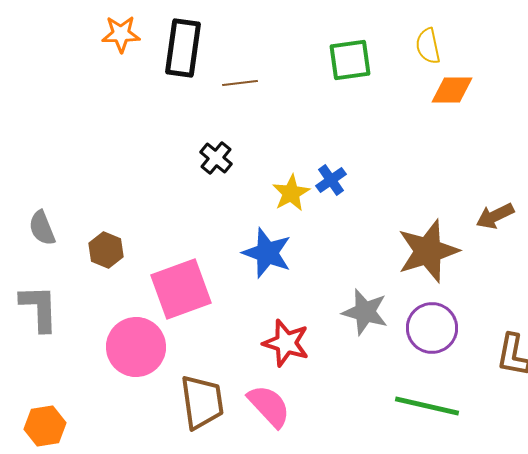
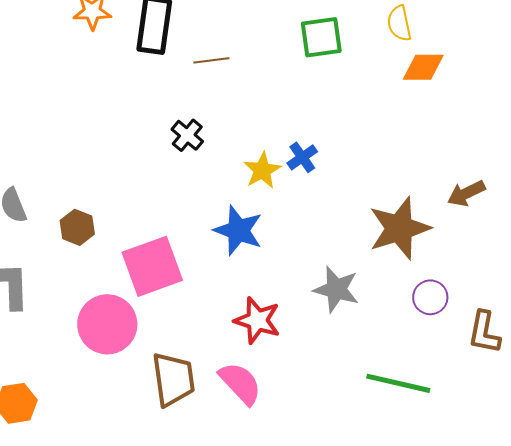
purple circle: (432, 328) -> (430, 297), moved, size x0.7

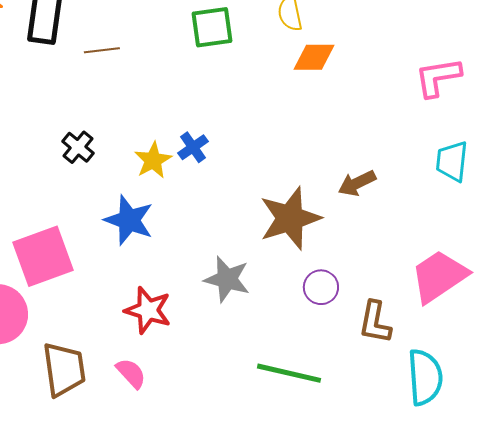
black cross: (187, 135) -> (78, 147), moved
pink semicircle: (240, 383) -> (131, 373), size x0.7

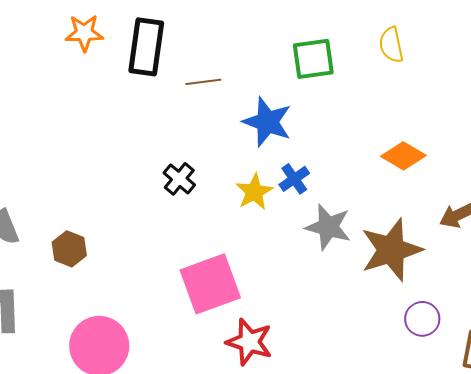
orange diamond: (314, 57) -> (403, 156), moved, turned 30
blue star: (129, 220) -> (267, 122), moved
pink square: (43, 256) -> (210, 284), moved
gray star: (227, 279) -> (328, 227), moved

